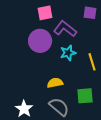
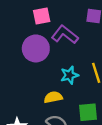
cyan star: (68, 53) -> (69, 75), moved

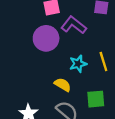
yellow semicircle: (53, 97) -> (63, 85), turned 42

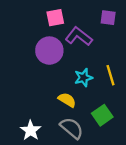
green square: (96, 99) -> (102, 115), turned -30

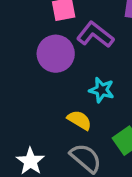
cyan star: (83, 78) -> (102, 90), turned 30

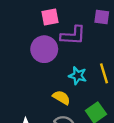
purple L-shape: (95, 35) -> (73, 35), turned 145

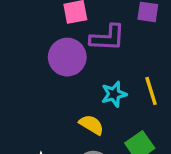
cyan star: (78, 76) -> (114, 94), turned -30

